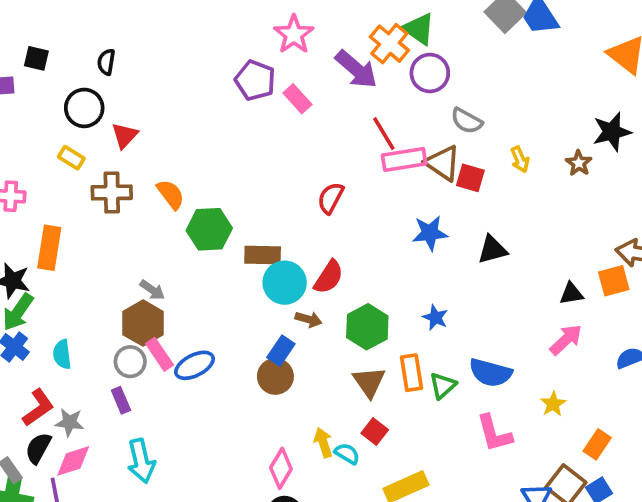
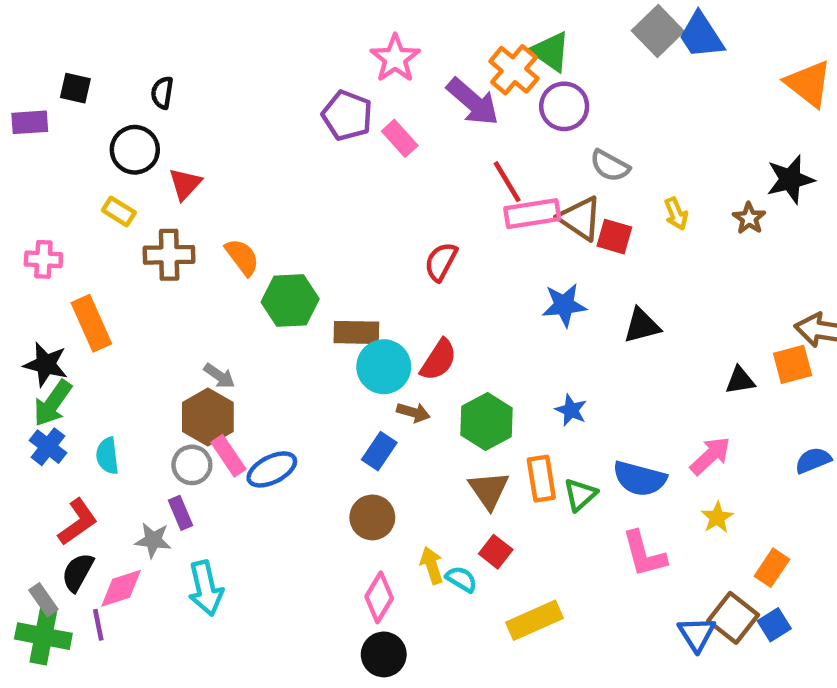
orange rectangle: (49, 248) -> (91, 323), turned -33
pink arrow: (566, 340) -> (710, 456), moved
brown circle: (275, 376) -> (372, 517), moved
gray star: (69, 422) -> (153, 540), moved

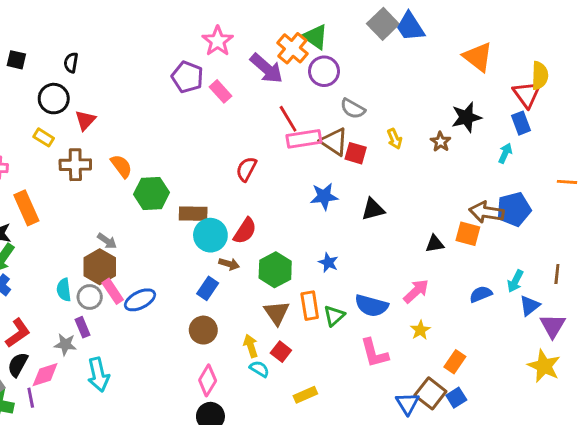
orange square: (793, 364) -> (468, 234), turned 30
cyan semicircle: (107, 456) -> (64, 290), moved
yellow arrow: (432, 565) -> (251, 346), moved
yellow rectangle: (534, 620) -> (305, 395), size x0.7

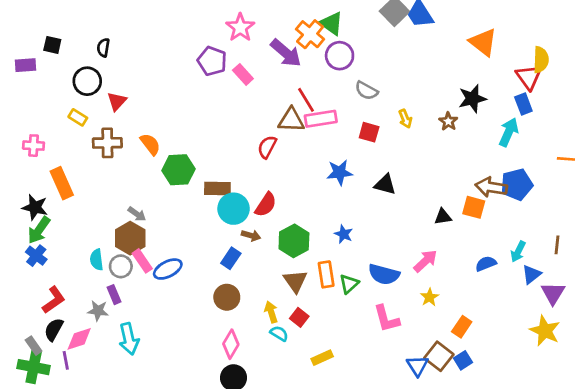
brown triangle: (334, 142) -> (291, 120), moved, turned -32
cyan arrow: (505, 153) -> (509, 132), size x1.5
black triangle: (373, 209) -> (385, 184), turned 30

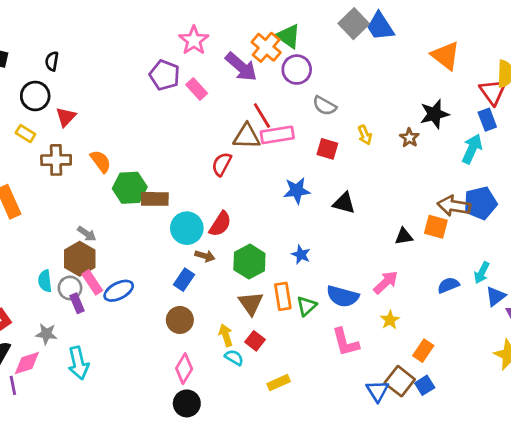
brown rectangle: (217, 189) -> (155, 199), moved
purple rectangle: (114, 295) -> (77, 303), moved

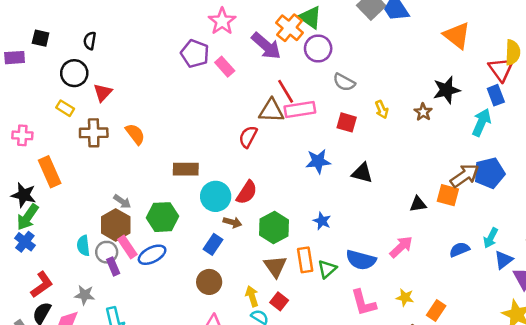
green hexagon: (130, 188) -> (162, 217), moved
brown arrow: (454, 206) -> (465, 176), turned 136
yellow star: (390, 320) -> (405, 298), moved, turned -30

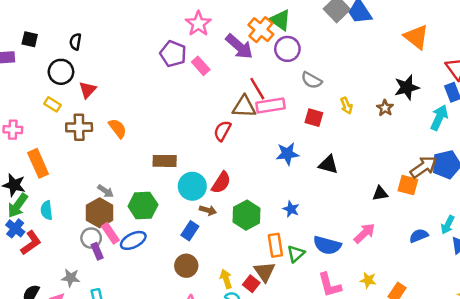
cyan semicircle: (83, 246) -> (47, 210), moved
brown triangle: (275, 266) -> (265, 272), moved
red L-shape: (42, 285) -> (31, 243), moved

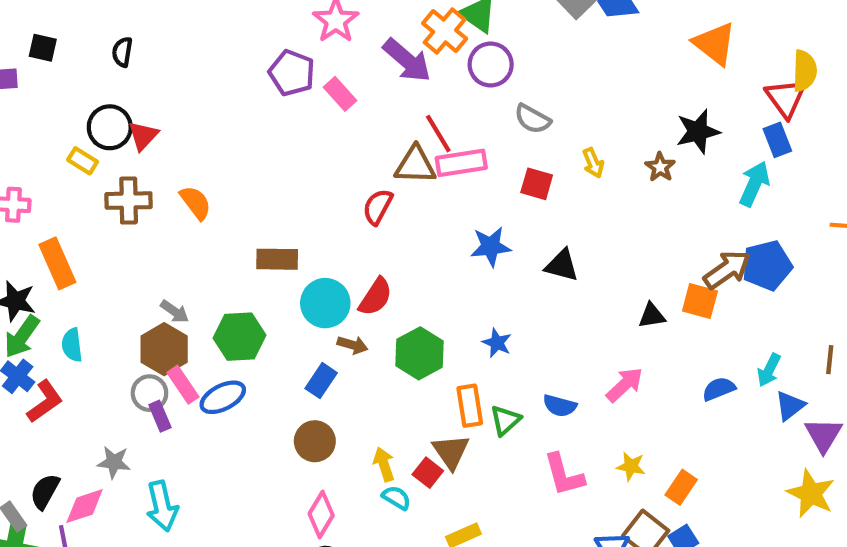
black circle: (61, 72) -> (110, 127), moved
blue semicircle: (327, 245) -> (560, 406), size x0.7

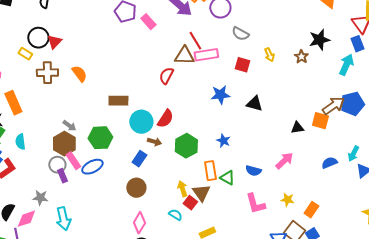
green triangle: (505, 420) -> (227, 178), turned -49
yellow arrow: (384, 464) -> (182, 189), moved

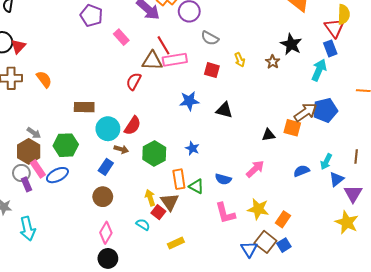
pink rectangle: (148, 22) -> (121, 37), moved
black star: (319, 40) -> (291, 44), turned -30
yellow star: (287, 200) -> (258, 209), size x1.5

